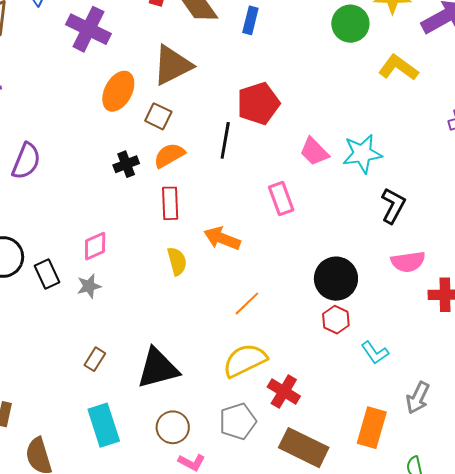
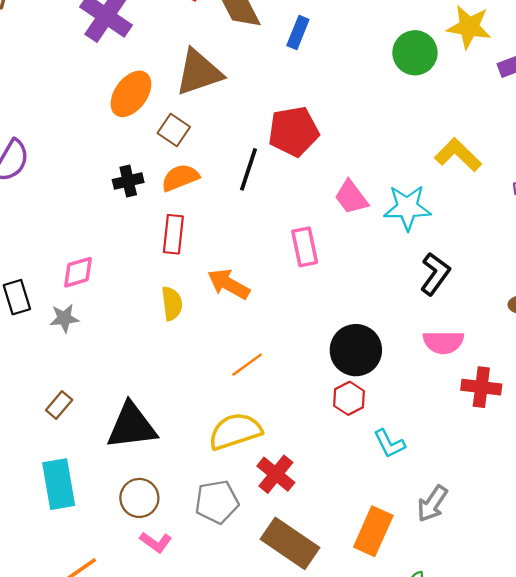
yellow L-shape: (398, 68) -> (458, 155), moved

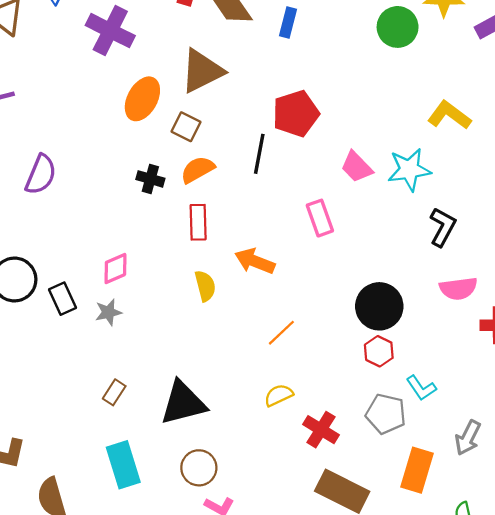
black cross: (128, 181) -> (150, 179), turned 36
yellow semicircle: (235, 431) -> (279, 395), size x0.6
gray pentagon: (217, 502) -> (386, 414), moved, turned 30

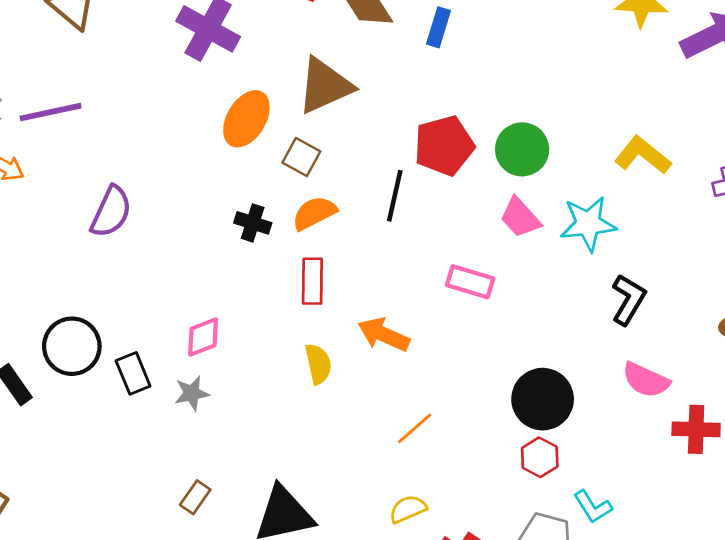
green circle: (398, 27) -> (522, 149), moved
pink rectangle: (320, 218) -> (470, 282), turned -56
pink semicircle: (458, 289) -> (646, 380), turned 30

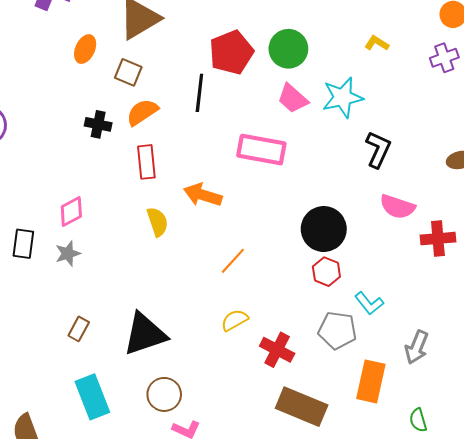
orange ellipse: (246, 119) -> (85, 49), size x0.7
yellow L-shape: (643, 155) -> (377, 43), size x0.6
pink rectangle: (470, 282) -> (261, 150), size x1.4
black rectangle: (133, 373) -> (23, 244), turned 36

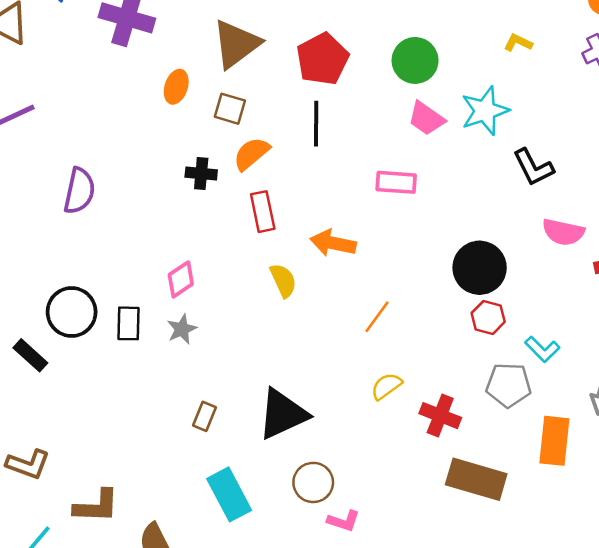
red pentagon: (231, 52) -> (322, 59), moved
black L-shape: (378, 149) -> (533, 167), turned 135
pink rectangle: (261, 150) -> (396, 182), size x0.7

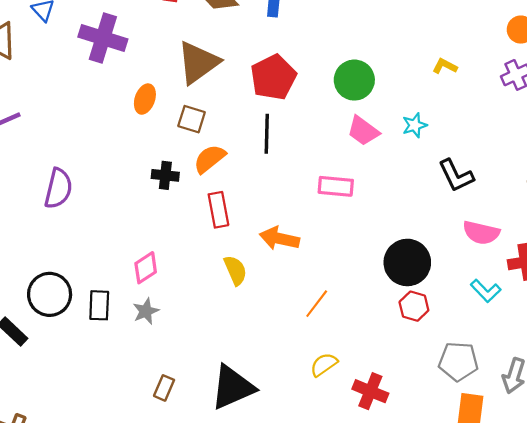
cyan star: (485, 111) -> (415, 125), size x0.6
cyan L-shape: (542, 349) -> (486, 291), moved
gray pentagon: (509, 385) -> (458, 361), moved

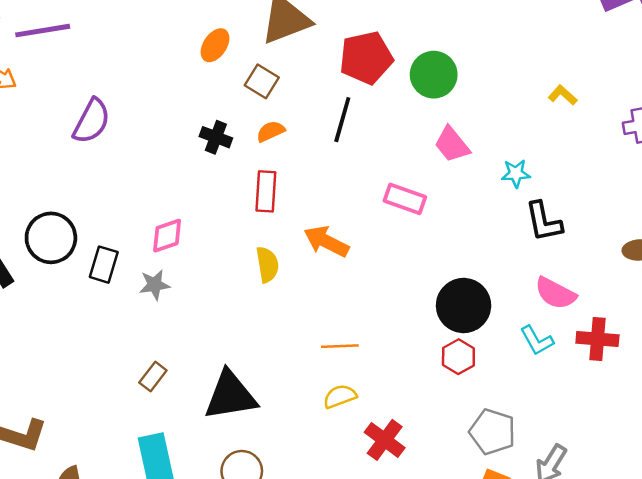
green circle: (354, 80) -> (434, 75), moved
cyan star: (415, 125) -> (516, 173), moved
orange semicircle: (210, 159) -> (271, 131), size x0.7
cyan L-shape: (486, 291) -> (537, 341), moved
orange line: (317, 304) -> (340, 346), moved, turned 36

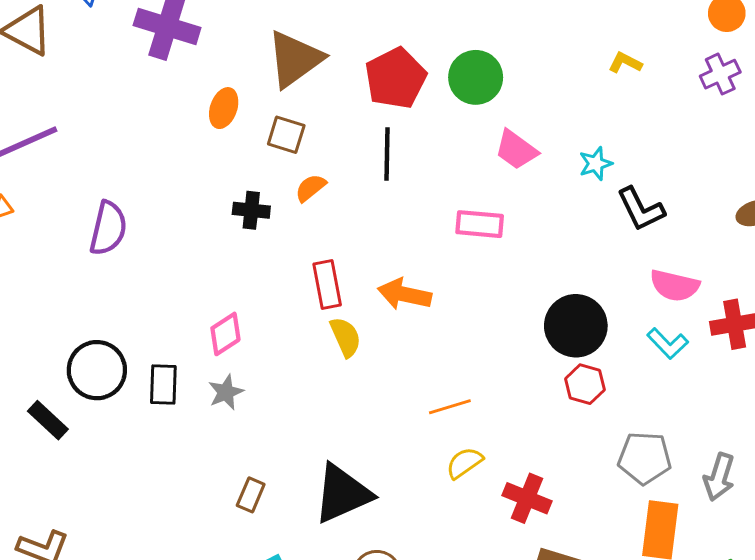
red rectangle: (266, 191) -> (327, 284), moved

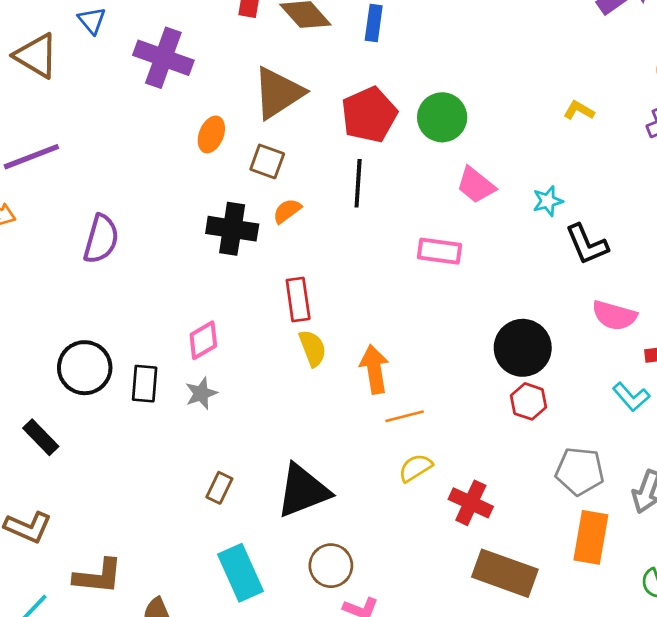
black cross: (251, 210) -> (232, 229), size x1.5
orange arrow: (405, 294) -> (374, 369), moved, turned 66
cyan L-shape: (668, 343) -> (631, 397), moved
black rectangle: (48, 420) -> (41, 437), moved

